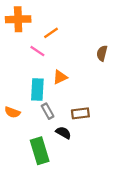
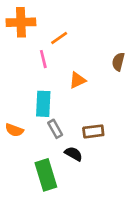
pink line: (37, 51) -> (43, 59), turned 42
orange triangle: (60, 77) -> (77, 80), moved

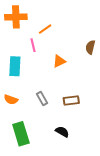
cyan rectangle: (43, 104) -> (15, 66), moved
black semicircle: (74, 154) -> (62, 132), moved
green rectangle: (46, 175) -> (21, 134), moved

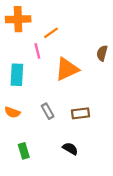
orange triangle: (59, 61) -> (67, 69), size x1.6
green rectangle: (21, 134) -> (24, 151), size x0.6

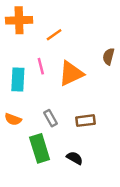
pink line: (37, 51) -> (41, 66), moved
green rectangle: (24, 151) -> (40, 148), moved, size x1.6

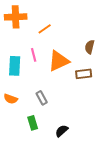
brown rectangle: (86, 121) -> (84, 74), moved
green rectangle: (40, 148) -> (33, 123), size x0.6
black semicircle: (75, 158) -> (62, 131), turned -72

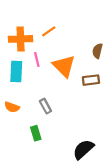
orange cross: (16, 17) -> (21, 39), moved
orange triangle: (59, 61) -> (64, 66), turned -50
black semicircle: (62, 131) -> (83, 149), moved, size x1.5

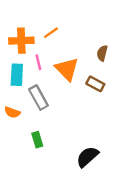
brown rectangle: (91, 80) -> (95, 84), turned 35
gray rectangle: (45, 106) -> (38, 98), moved, size x1.5

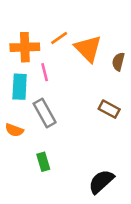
orange triangle: (67, 69) -> (88, 49), moved
brown rectangle: (95, 84) -> (109, 109), moved

